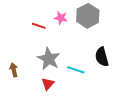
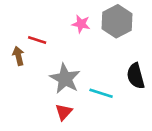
red line: (39, 26) -> (37, 40), moved
brown arrow: (14, 70) -> (18, 56), moved

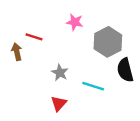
gray hexagon: (117, 21) -> (108, 42), moved
gray star: (65, 79) -> (60, 73), size x0.6

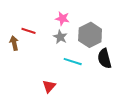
gray star: (60, 73) -> (60, 37), moved
cyan line: (93, 86) -> (73, 62), moved

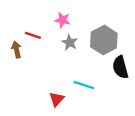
pink star: (62, 18) -> (63, 20), moved
cyan line: (73, 62) -> (84, 85), moved

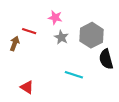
brown arrow: (16, 50) -> (15, 44), turned 32
red triangle: (57, 99) -> (27, 87), moved, turned -40

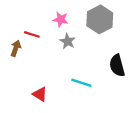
gray hexagon: (92, 35) -> (100, 19), moved
red triangle: (27, 87) -> (40, 94), moved

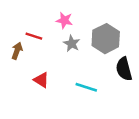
gray hexagon: (100, 19) -> (106, 39), moved
red triangle: (40, 94) -> (41, 80), moved

